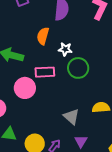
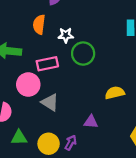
gray triangle: (71, 117) -> (50, 102), moved
purple triangle: (81, 141) -> (91, 122), moved, turned -48

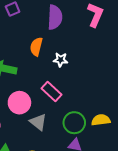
green circle: (83, 54) -> (74, 123), moved
pink rectangle: (47, 64) -> (51, 92), moved, turned 48

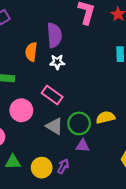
purple semicircle: (55, 17) -> (54, 35), moved
gray triangle: (38, 122) -> (54, 126), moved

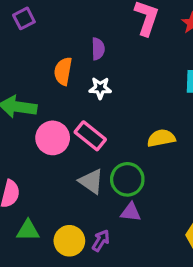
purple semicircle: (54, 35) -> (98, 49), size x0.6
pink circle: (21, 110) -> (53, 138), moved
yellow semicircle: (105, 117) -> (161, 138), moved

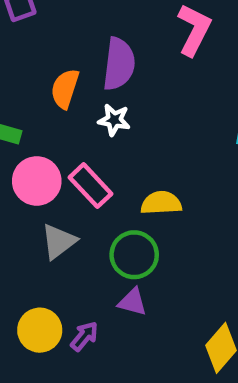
purple semicircle: (98, 49) -> (119, 64), size x1.6
yellow semicircle: (161, 138) -> (161, 203), moved
gray triangle: (91, 181) -> (59, 241), moved, turned 40

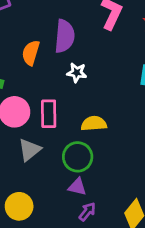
white star: (114, 120) -> (77, 73), moved
pink rectangle: (90, 186) -> (49, 114), turned 44
purple arrow: (84, 336) -> (87, 212), moved

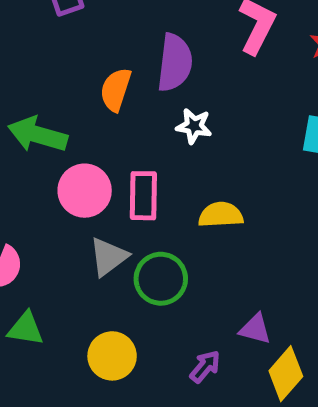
green circle: (78, 157) -> (161, 279), moved
purple triangle: (77, 187) -> (255, 329), moved
yellow circle: (19, 206) -> (112, 356), moved

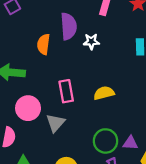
white star: (194, 126) -> (91, 41), moved
pink circle: (85, 191) -> (28, 108), moved
green circle: (161, 279) -> (106, 141), moved

